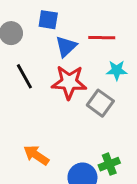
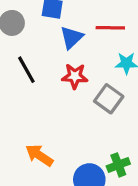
red star: (69, 82) -> (75, 76), size x0.7

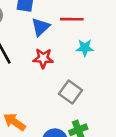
gray square: (109, 99) -> (70, 92), moved

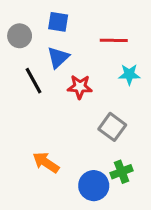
blue triangle: (41, 27) -> (58, 57), moved

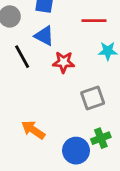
blue triangle: (58, 57) -> (44, 36), turned -50
gray square: (112, 127) -> (93, 98), turned 35

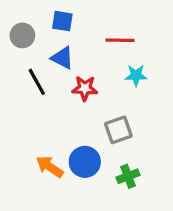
blue circle: (76, 151) -> (85, 162), moved

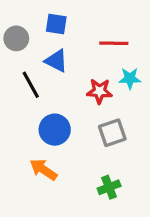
red star: (85, 88) -> (99, 91), moved
blue circle: (85, 162) -> (55, 130), moved
green cross: (128, 176) -> (109, 187), moved

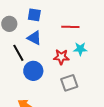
blue circle: (55, 130) -> (33, 71), moved

